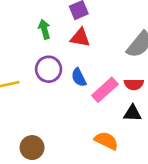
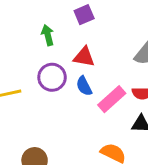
red triangle: (80, 38) -> (84, 57), moved

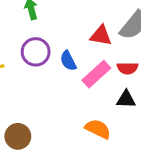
red triangle: (84, 57) -> (101, 36), moved

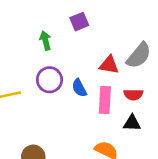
pink rectangle: (96, 74) -> (105, 100), turned -45

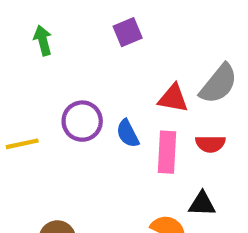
green arrow: (45, 40) -> (43, 40), moved
black triangle: (132, 123) -> (202, 204), moved

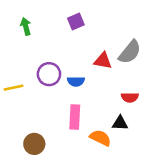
blue semicircle: (128, 133) -> (76, 81), turned -63
red semicircle: (210, 144) -> (130, 97), moved
pink rectangle: (167, 152) -> (75, 117), moved

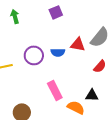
blue semicircle: (76, 81) -> (58, 52), moved
red semicircle: (130, 97) -> (100, 66), moved, turned -48
pink rectangle: (75, 117) -> (55, 90), turned -30

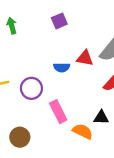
purple circle: (34, 55) -> (31, 88), moved

